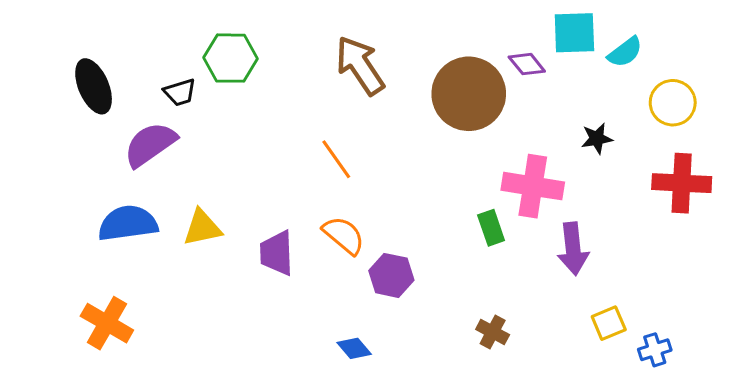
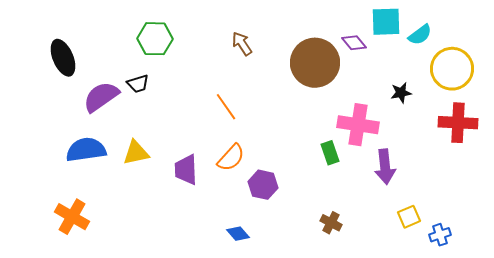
brown arrow: (360, 66) -> (242, 44), size x0.6
black trapezoid: (180, 92) -> (138, 84), moved
yellow circle: (673, 103) -> (452, 69), size x1.4
orange semicircle: (344, 235) -> (231, 158), turned 92

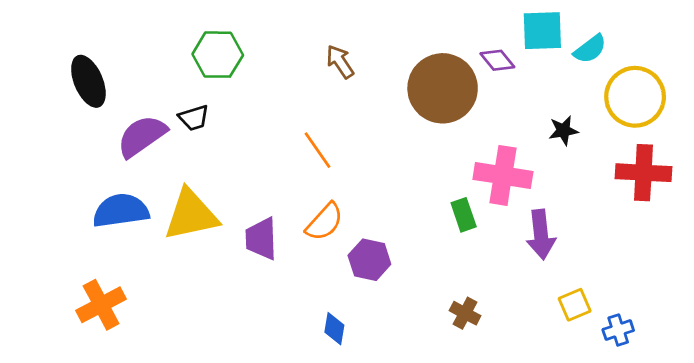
yellow triangle: (136, 153) -> (191, 215), size x1.5
orange cross: (72, 217) -> (101, 305), turned 32
blue diamond: (238, 234) -> (334, 329), turned 50

